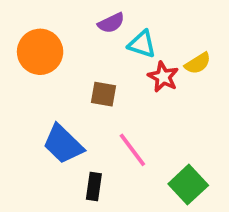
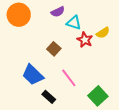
orange circle: (40, 52) -> (19, 15), moved
brown square: (104, 94) -> (54, 49), turned 32
black rectangle: (94, 186) -> (49, 97), turned -56

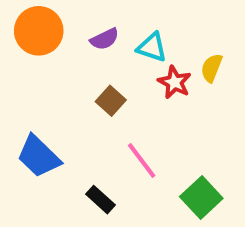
purple semicircle: (58, 12) -> (105, 39), moved
yellow semicircle: (103, 33) -> (212, 68), turned 144
blue trapezoid: (33, 75) -> (39, 156), moved

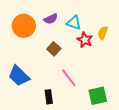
orange circle: (39, 31) -> (24, 26), moved
green square: (201, 198) -> (98, 96), turned 30
black rectangle: (100, 200) -> (49, 97), turned 40

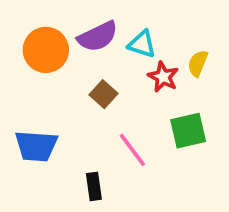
purple semicircle: (51, 19) -> (98, 36), size x1.5
blue trapezoid: (19, 76) -> (36, 146), turned -40
green square: (98, 96) -> (188, 131), moved

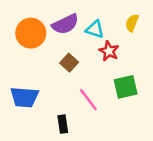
yellow semicircle: (198, 63) -> (132, 23), moved

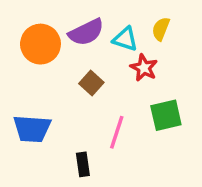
yellow semicircle: (132, 23) -> (161, 29), moved
pink line: (88, 100) -> (117, 132), turned 55

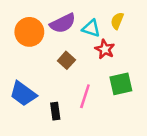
blue trapezoid: (32, 129) -> (23, 94), turned 32
black rectangle: (83, 164) -> (55, 111), moved

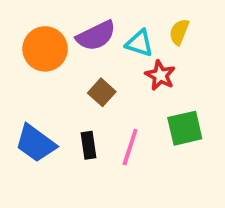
black rectangle: (55, 111) -> (88, 145), moved

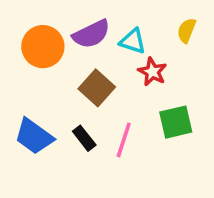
yellow semicircle: (179, 32) -> (187, 30), moved
brown square: (102, 92) -> (97, 88), size x1.4
black rectangle: (88, 145) -> (84, 138), turned -30

